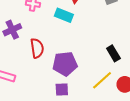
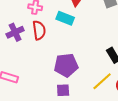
red semicircle: (37, 48) -> (39, 30), moved

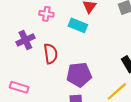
red semicircle: (39, 30) -> (51, 54), moved

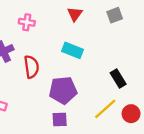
cyan rectangle: (78, 25) -> (72, 50), moved

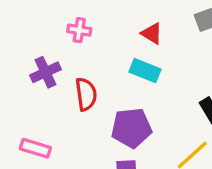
red triangle: (75, 14) -> (152, 33), moved, turned -35

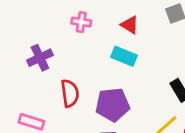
pink cross: (79, 30) -> (81, 22), moved
red semicircle: (86, 94) -> (70, 93), moved

